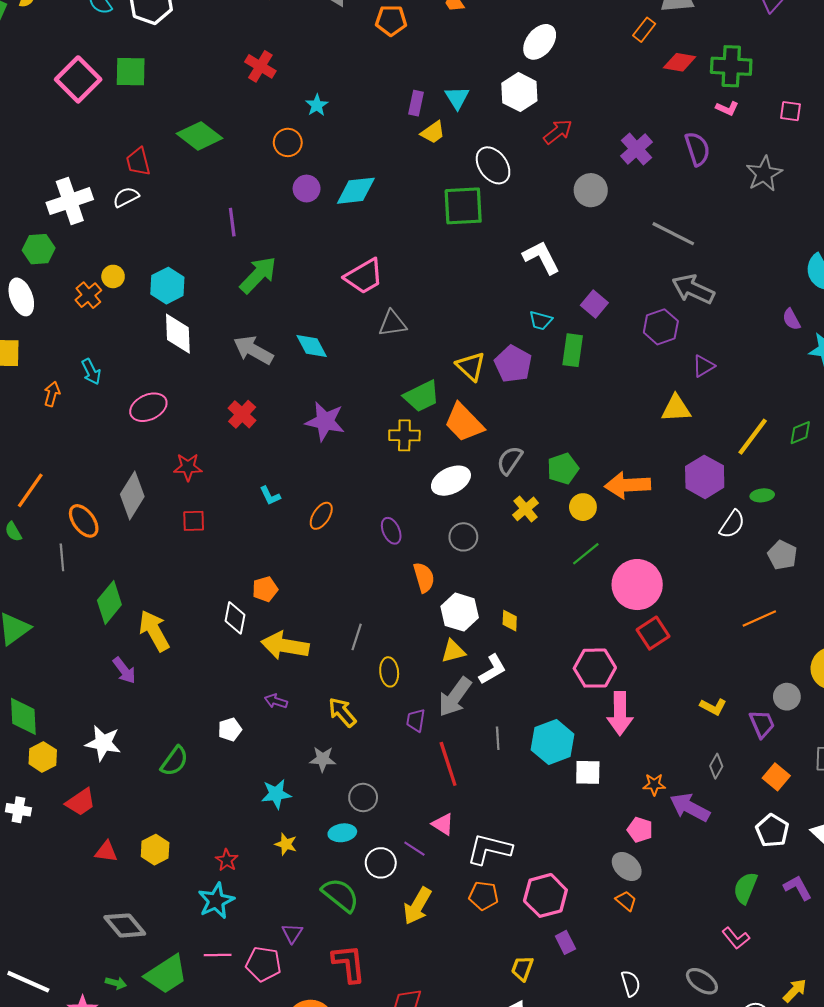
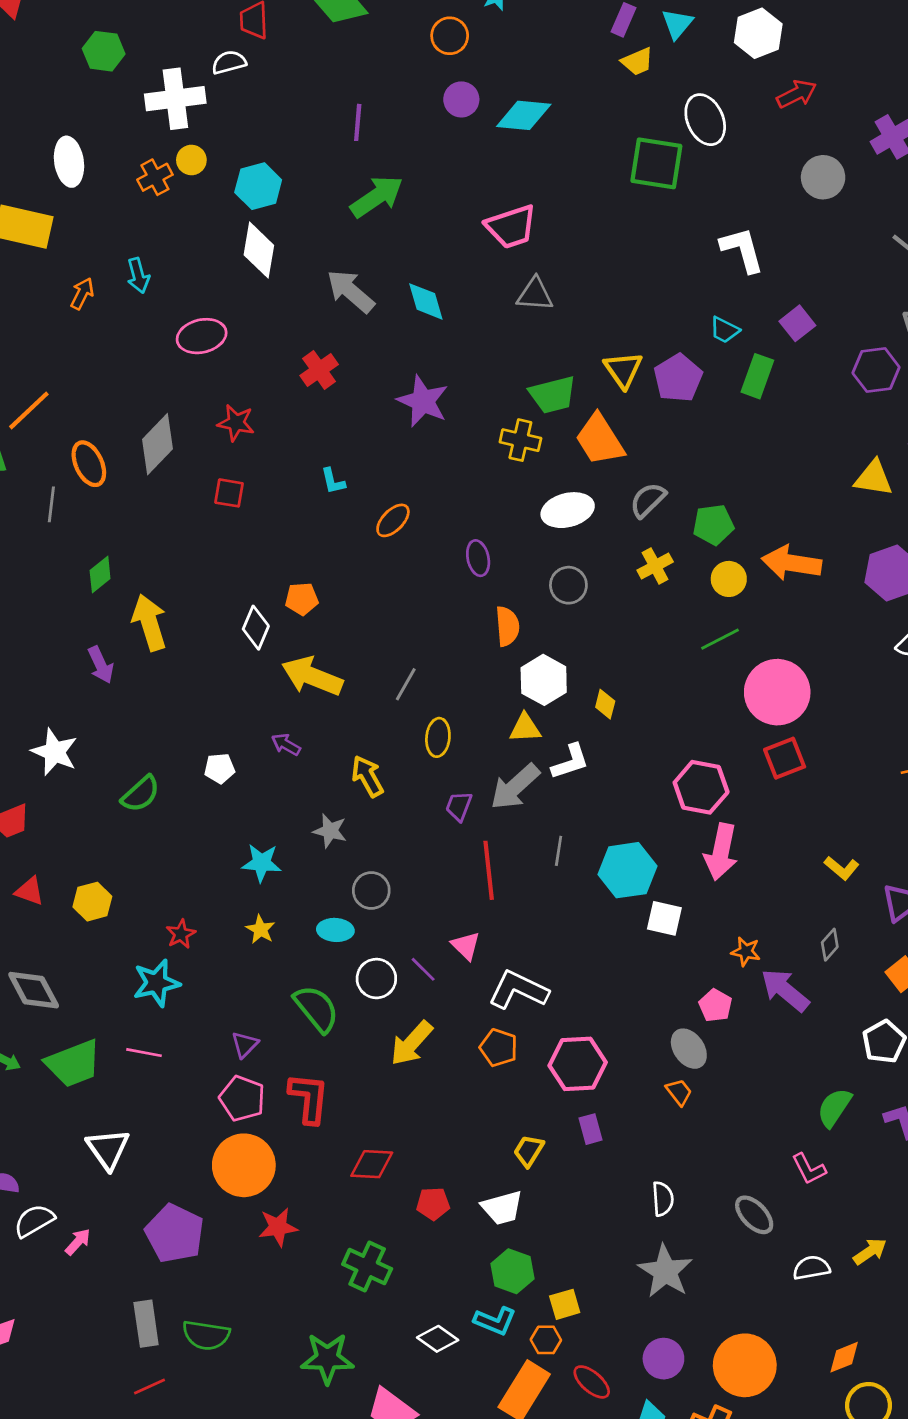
white cross: (70, 201) -> (175, 99), moved
green hexagon: (39, 249) -> (104, 51), moved
green diamond: (109, 603) -> (100, 575), size x0.7
pink pentagon: (263, 964) -> (242, 1098), moved

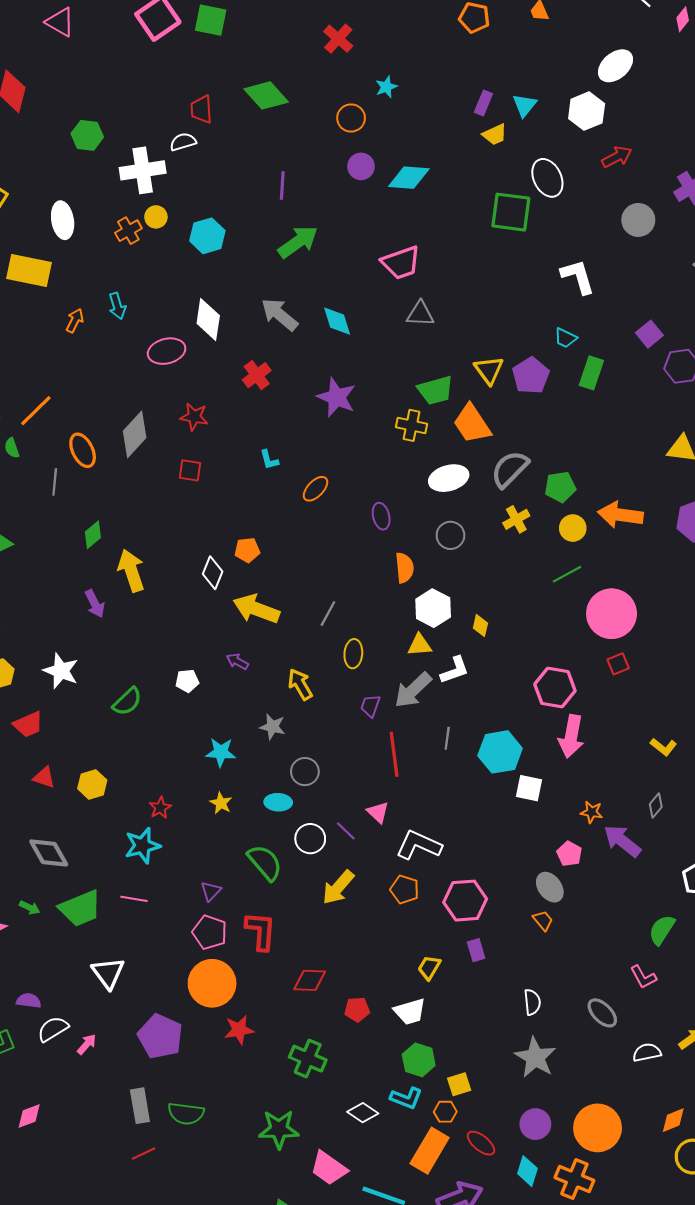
white diamond: (259, 250) -> (208, 319), moved
purple square: (797, 323) -> (649, 334), moved
gray semicircle: (648, 500) -> (510, 469), size x1.4
red square: (785, 758) -> (618, 664), size x0.7

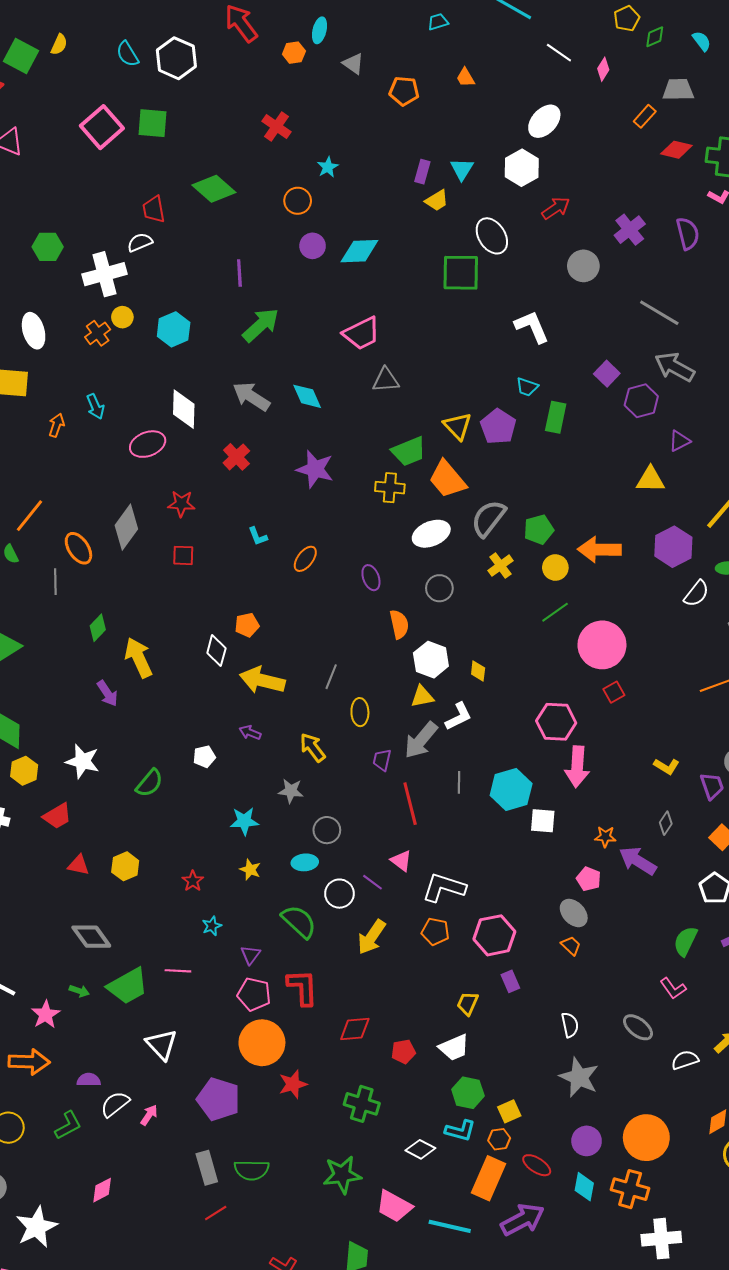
cyan star: (142, 846) -> (212, 926), moved, size x0.6

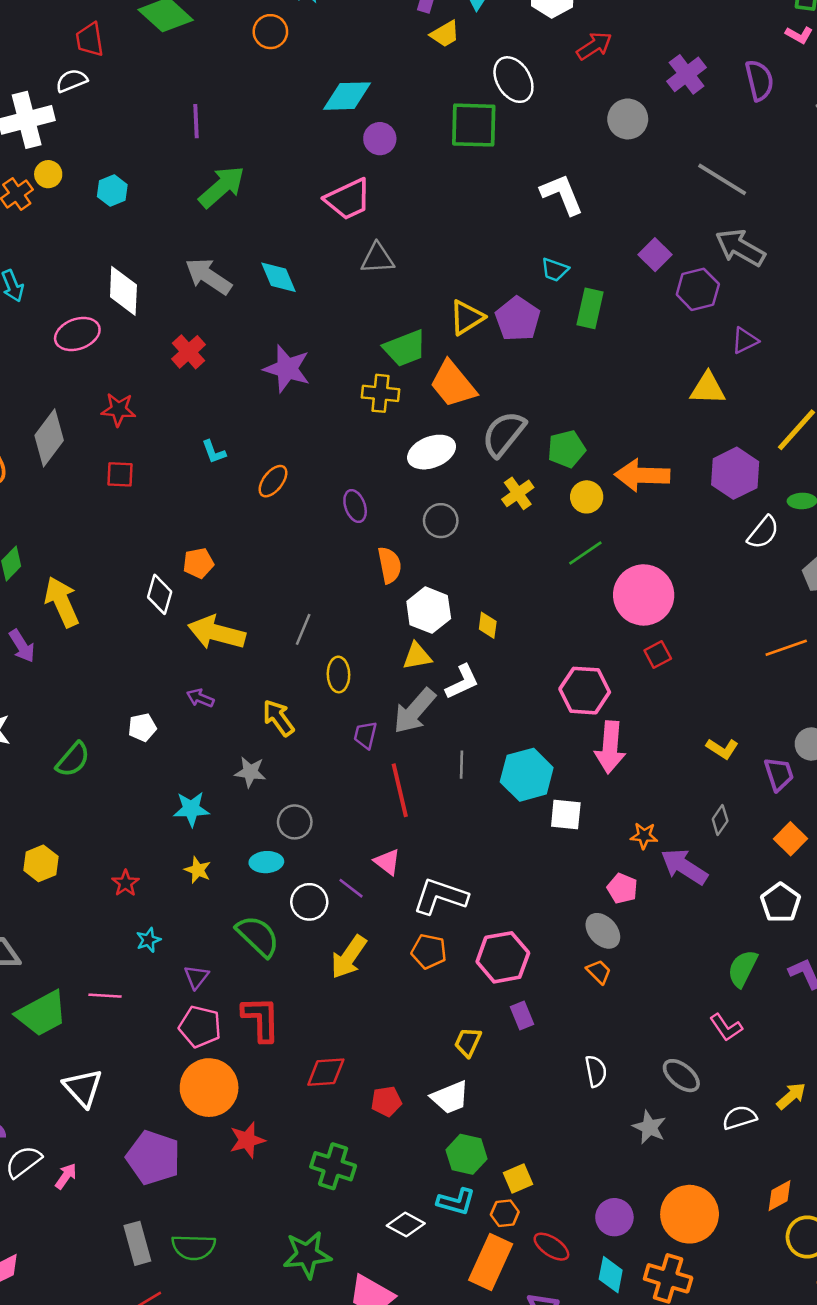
purple circle: (313, 246) -> (380, 139), moved
cyan hexagon: (174, 329) -> (112, 191), size x0.7
yellow triangle: (458, 426) -> (467, 318), turned 40
gray star: (579, 1077) -> (649, 1127), moved, size x0.7

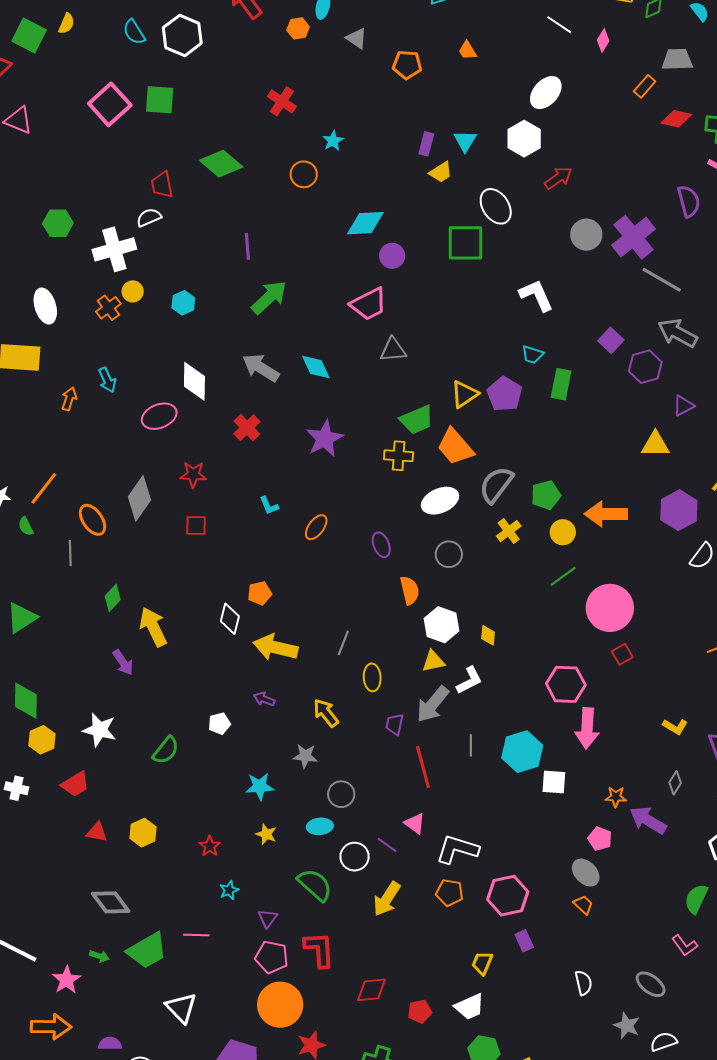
purple cross: (687, 74) -> (633, 237), moved, size x1.4
purple star: (287, 369) -> (325, 439), turned 30
white semicircle: (740, 1118) -> (664, 1042), moved

